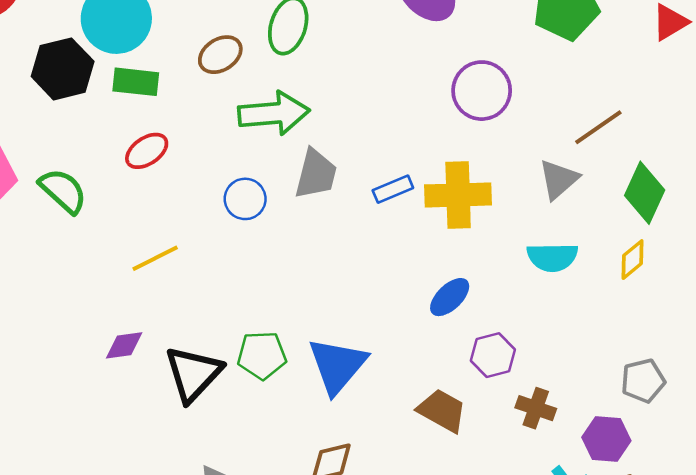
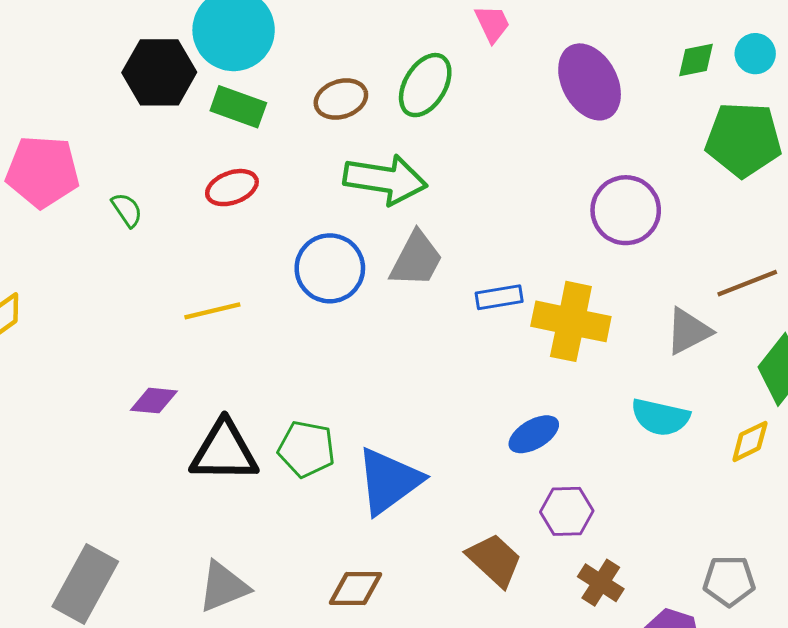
green semicircle: (63, 191) -> (127, 210), size x0.6
blue circle: (245, 199) -> (330, 268), size x1.4
black triangle: (193, 374) -> (224, 451), turned 34

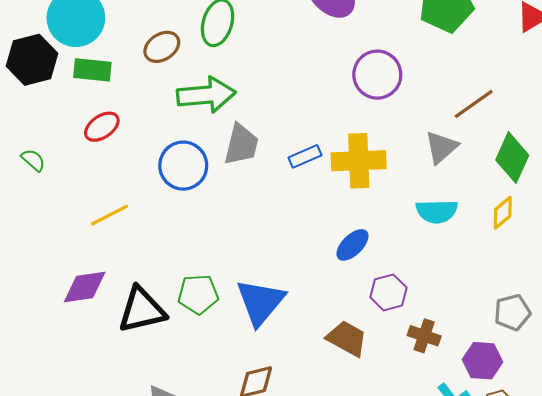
purple diamond: (154, 401) -> (85, 287), size x1.4

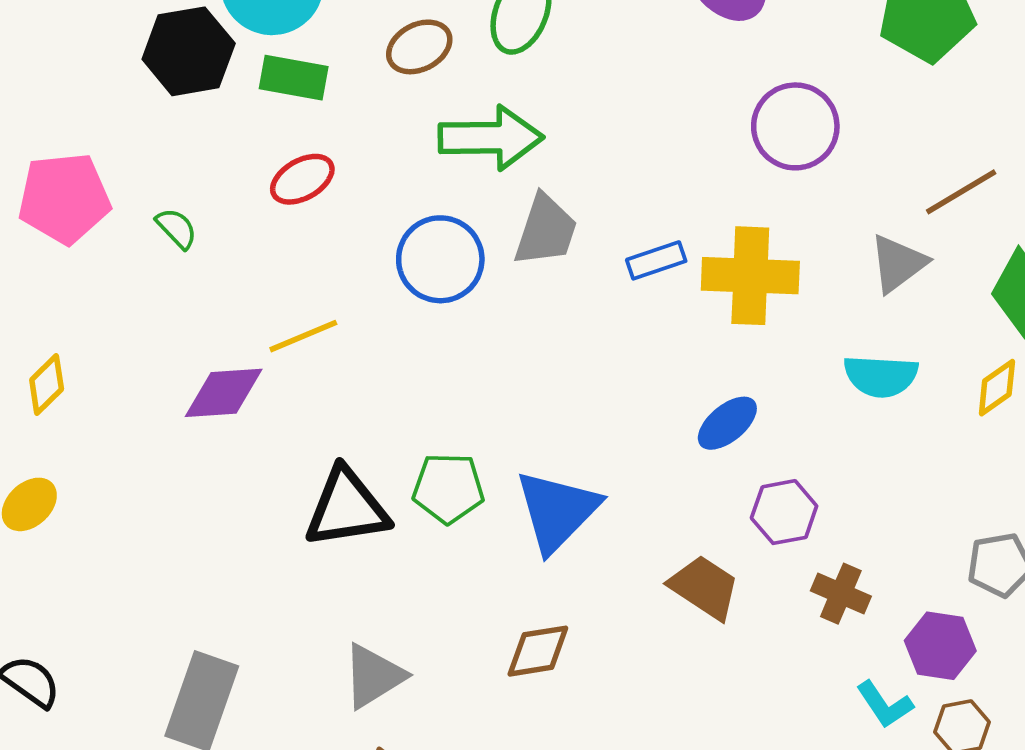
purple diamond: (85, 287) -> (224, 393), moved

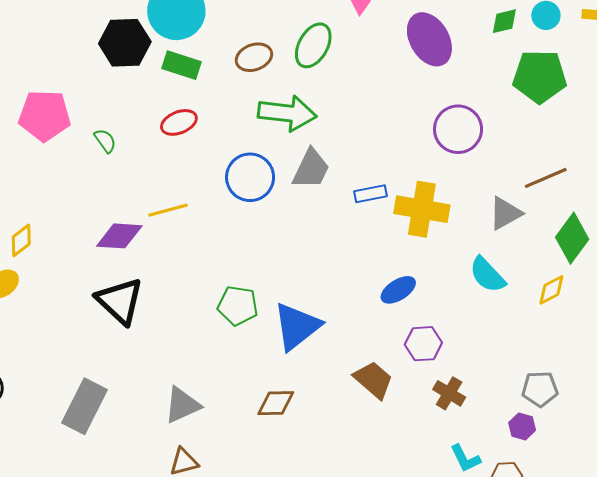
cyan semicircle: (881, 376) -> (487, 275), turned 36
yellow diamond: (47, 385) -> (21, 240), moved
black triangle: (347, 508) -> (120, 301), moved, turned 44
purple hexagon: (940, 646) -> (522, 426), moved, size x0.7

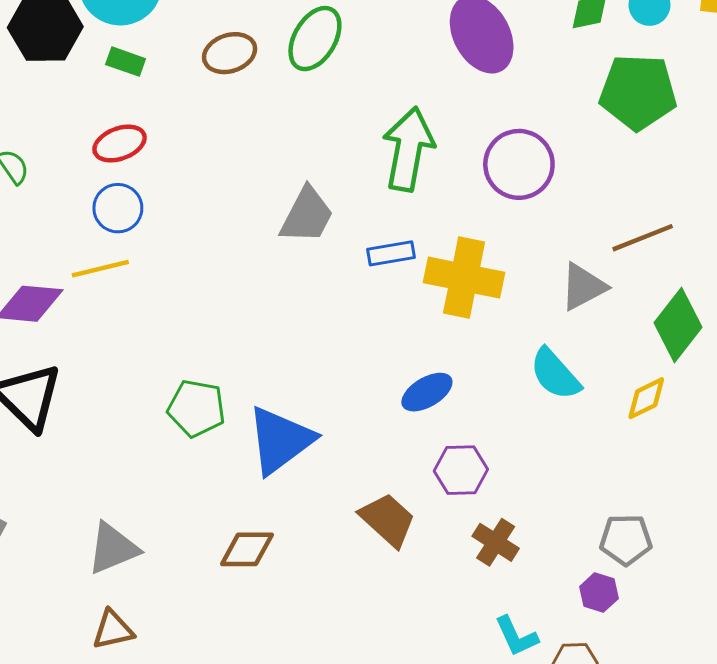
green rectangle: (182, 65) -> (126, 62), size x0.7
green arrow: (287, 113) -> (408, 149), moved, turned -88
blue circle: (250, 177) -> (118, 208), moved, size x0.7

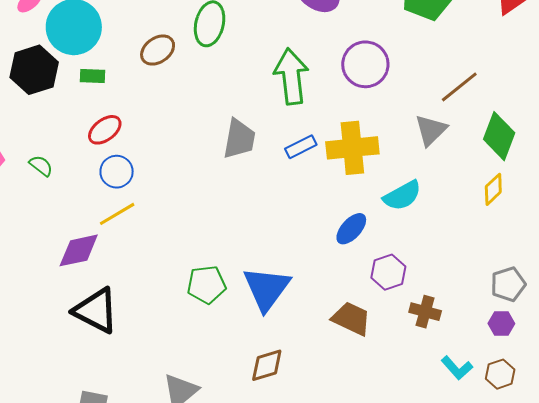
cyan semicircle: (555, 374) -> (402, 196), moved, turned -60

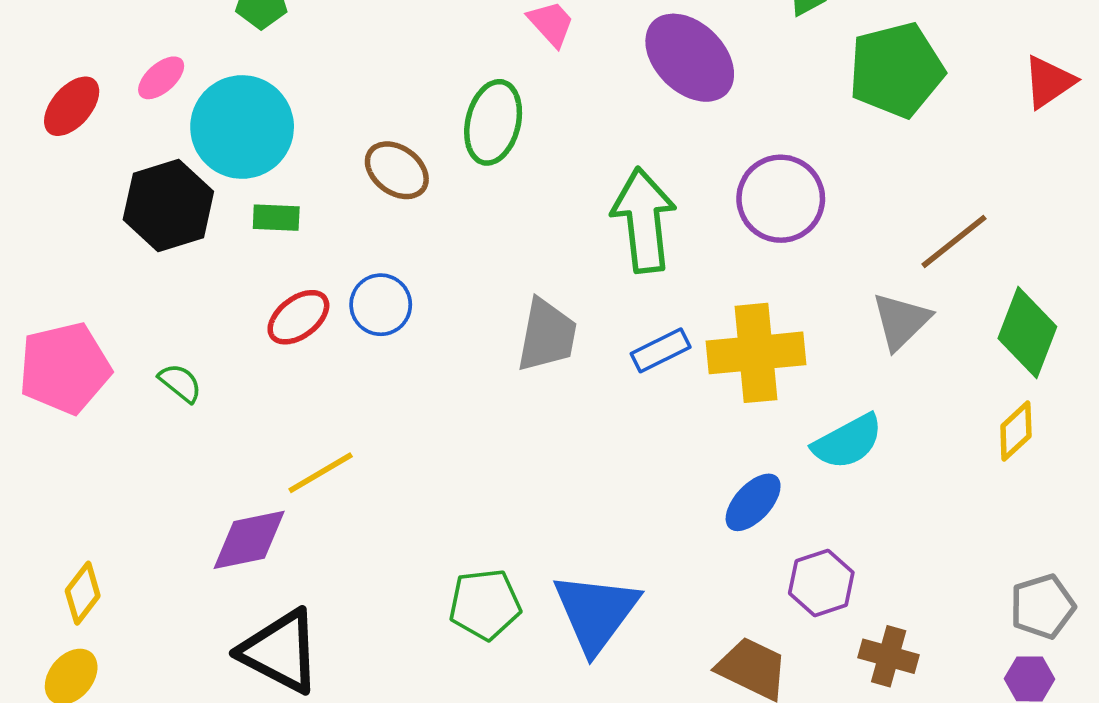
brown ellipse: (158, 50) -> (397, 170), turned 72
blue circle: (117, 172) -> (381, 305), moved

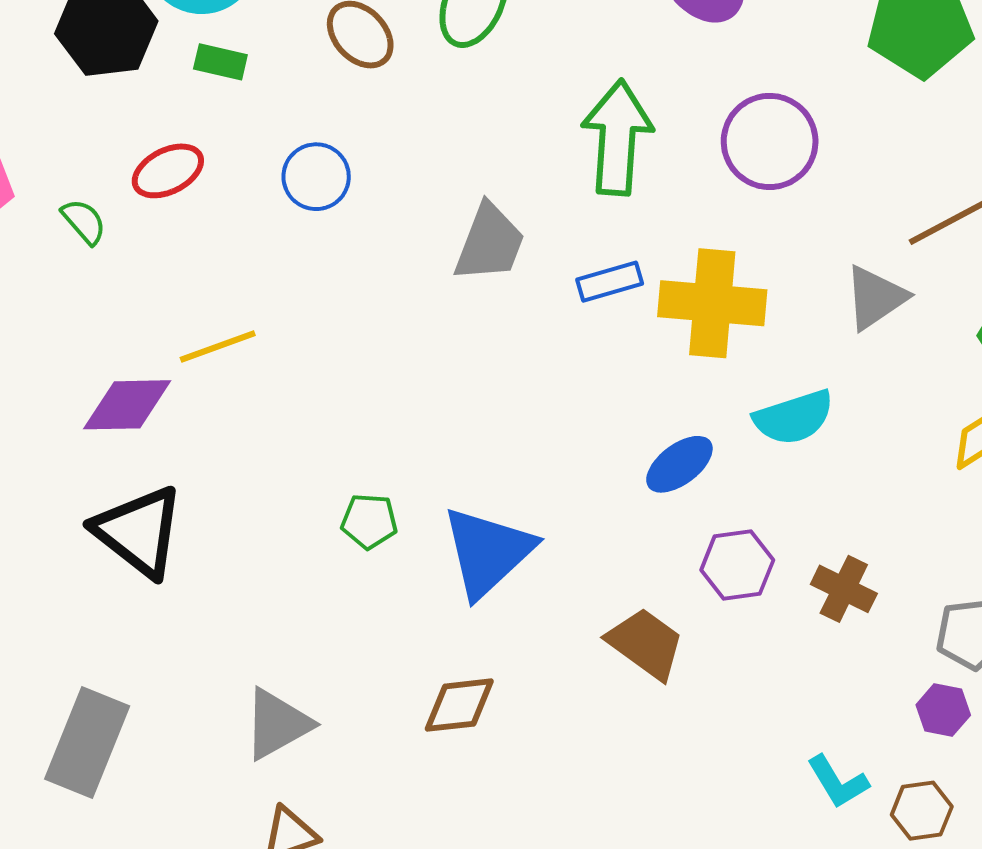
red ellipse: (298, 317) -> (168, 171), moved
green pentagon: (485, 604) -> (369, 521), size x0.7
brown cross: (889, 656) -> (844, 589), moved

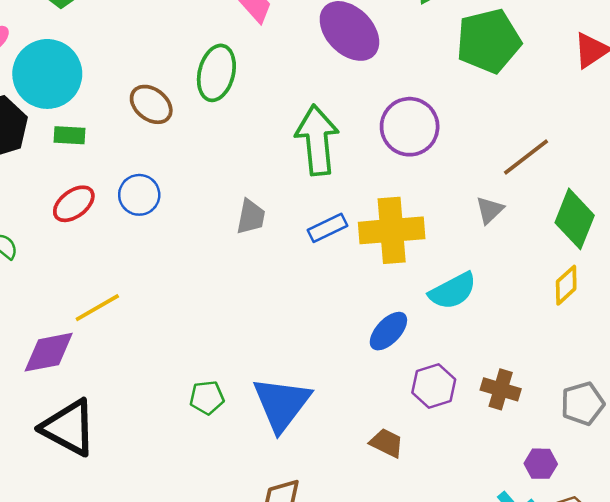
red ellipse: (168, 171) -> (74, 204), moved
gray trapezoid: (490, 243) -> (251, 217), size x0.7
gray triangle: (875, 298) -> (490, 210), size x0.7
brown trapezoid: (646, 644) -> (387, 443), size x0.7
purple hexagon: (943, 710) -> (541, 464), moved

